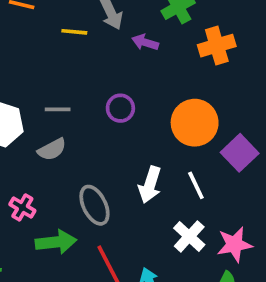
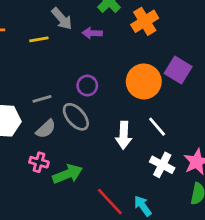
purple square: (240, 153) -> (178, 70), moved
gray ellipse: (94, 205) -> (76, 117), moved
pink cross: (22, 207) -> (39, 162), moved
green arrow: (56, 242) -> (67, 174), moved

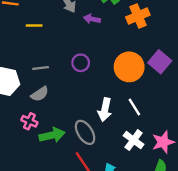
yellow line: (39, 39) -> (34, 26), moved
gray ellipse: (76, 117) -> (85, 132), moved

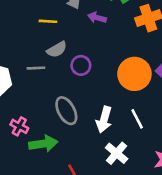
yellow line: (34, 26) -> (48, 21), moved
gray semicircle: (40, 94) -> (57, 50), moved
gray ellipse: (85, 132) -> (66, 111), moved
white cross: (134, 140) -> (117, 153), moved

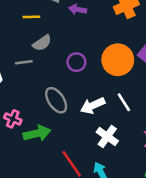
purple circle: (81, 65) -> (76, 62), moved
white arrow: (104, 120) -> (93, 106), turned 55

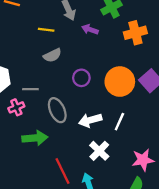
gray line: (24, 62) -> (30, 89), moved
white line: (124, 102) -> (119, 122), turned 48
pink cross: (13, 119) -> (16, 107), moved, turned 35

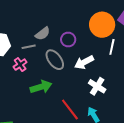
gray semicircle: (52, 55) -> (43, 34), moved
purple circle: (81, 78) -> (68, 39), moved
white line: (119, 122) -> (112, 47), moved

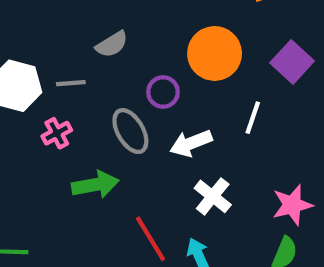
orange circle: (102, 25) -> (215, 53), moved
gray semicircle: (43, 34) -> (112, 44), moved
gray line: (29, 47) -> (71, 83), moved

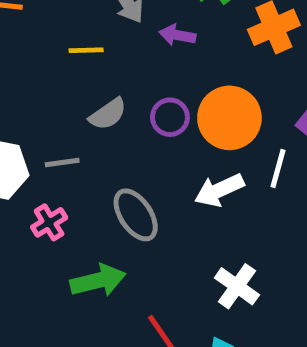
purple circle: (163, 92) -> (170, 117), moved
white line: (253, 118) -> (278, 169), moved
white arrow: (191, 143) -> (219, 190), moved

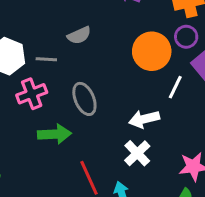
purple circle: (170, 117) -> (186, 37), moved
white arrow: (219, 190) -> (144, 119), moved
pink cross: (49, 222) -> (32, 94), size x1.4

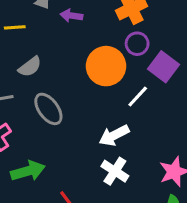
white line: (175, 87) -> (138, 96), turned 30
gray ellipse: (84, 99) -> (48, 109), moved

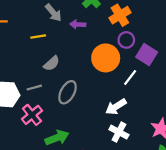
gray ellipse: (48, 109) -> (68, 92), turned 70

